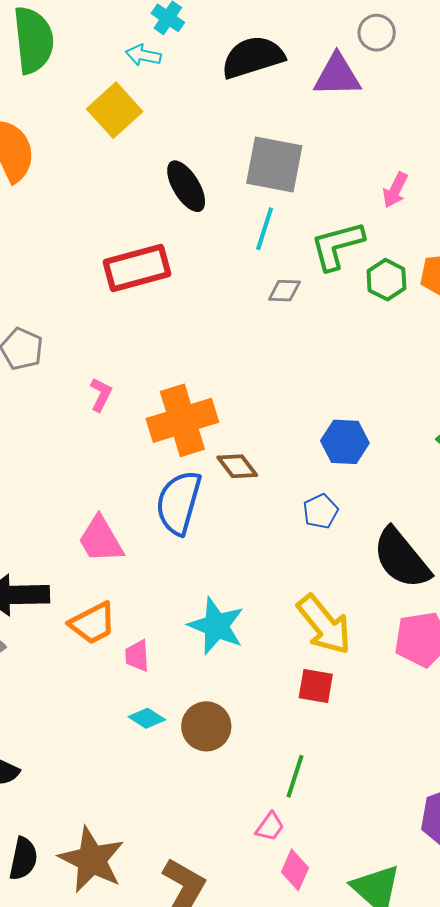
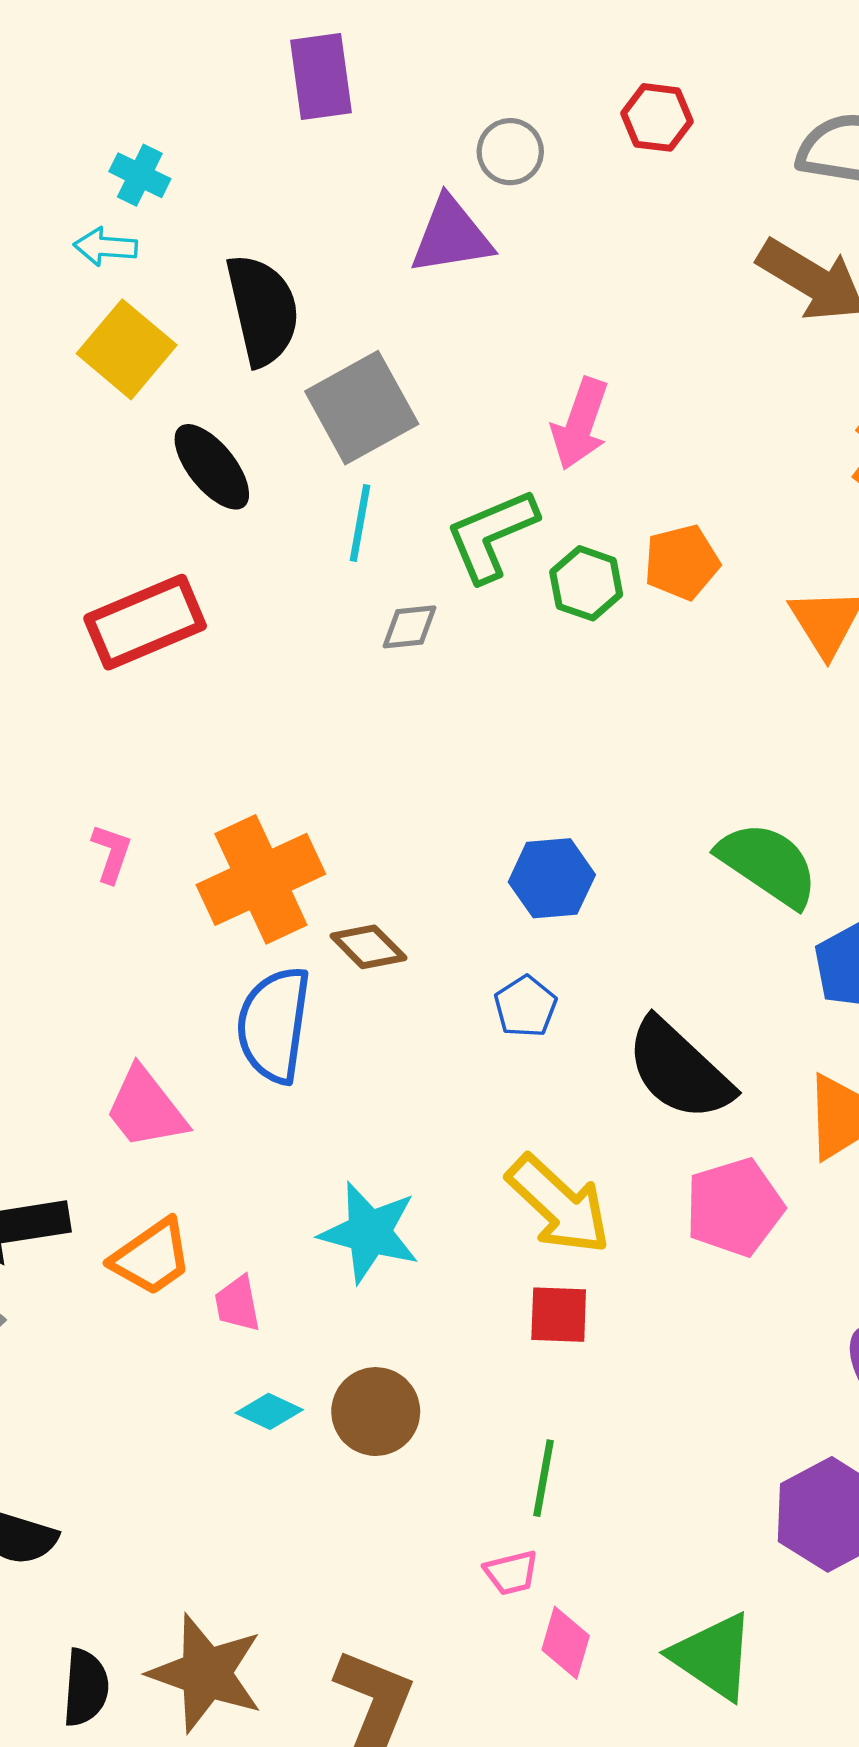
black semicircle: (253, 57) -> (263, 310), moved, turned 102
yellow square: (115, 110) -> (127, 349), moved
gray square: (274, 164) -> (362, 408), turned -32
pink arrow: (395, 190) -> (580, 424), size x1.4
pink trapezoid: (270, 827) -> (511, 1573), turned 48

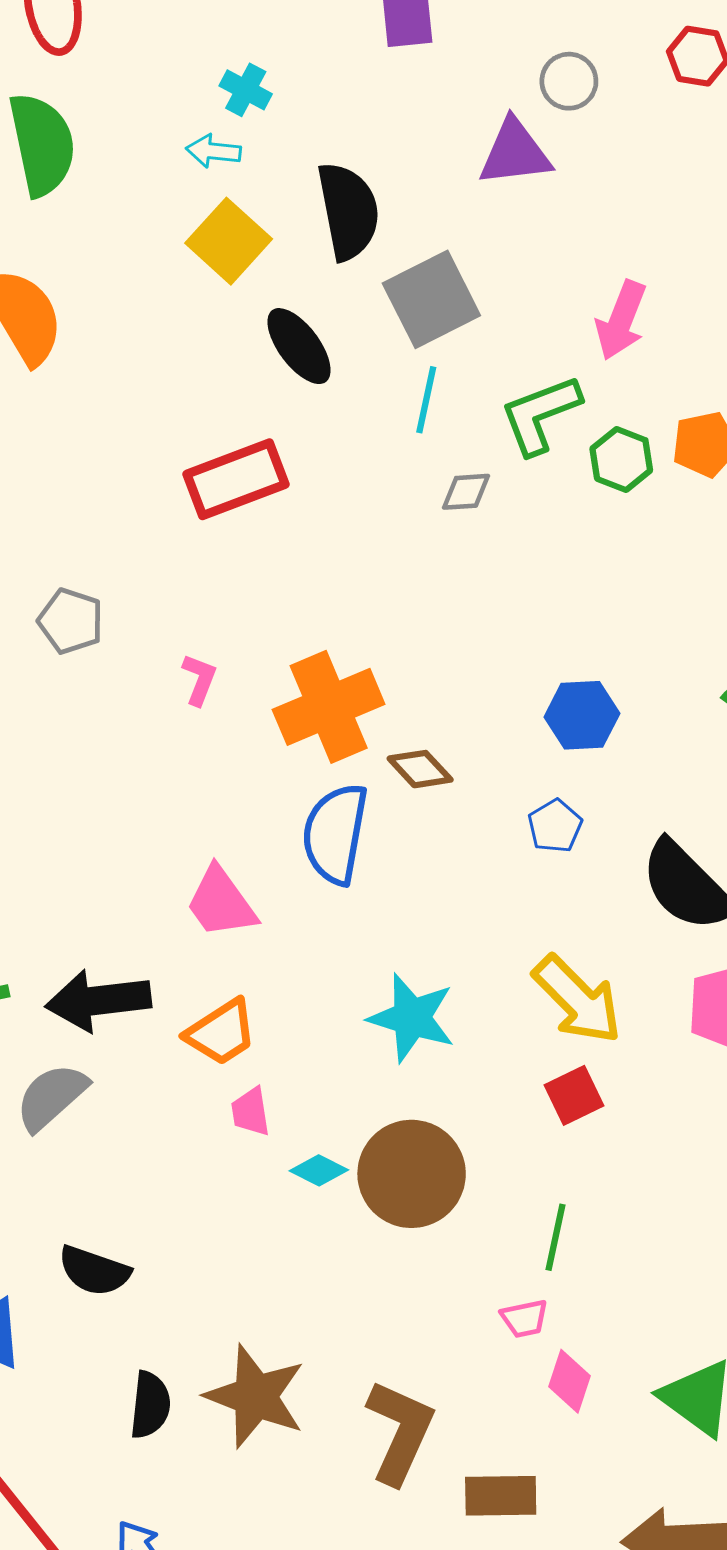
pink trapezoid: (237, 1304) -> (251, 1112), moved
red square: (559, 1315) -> (574, 1095), turned -30
brown circle: (376, 1412) -> (412, 1174), size x1.4

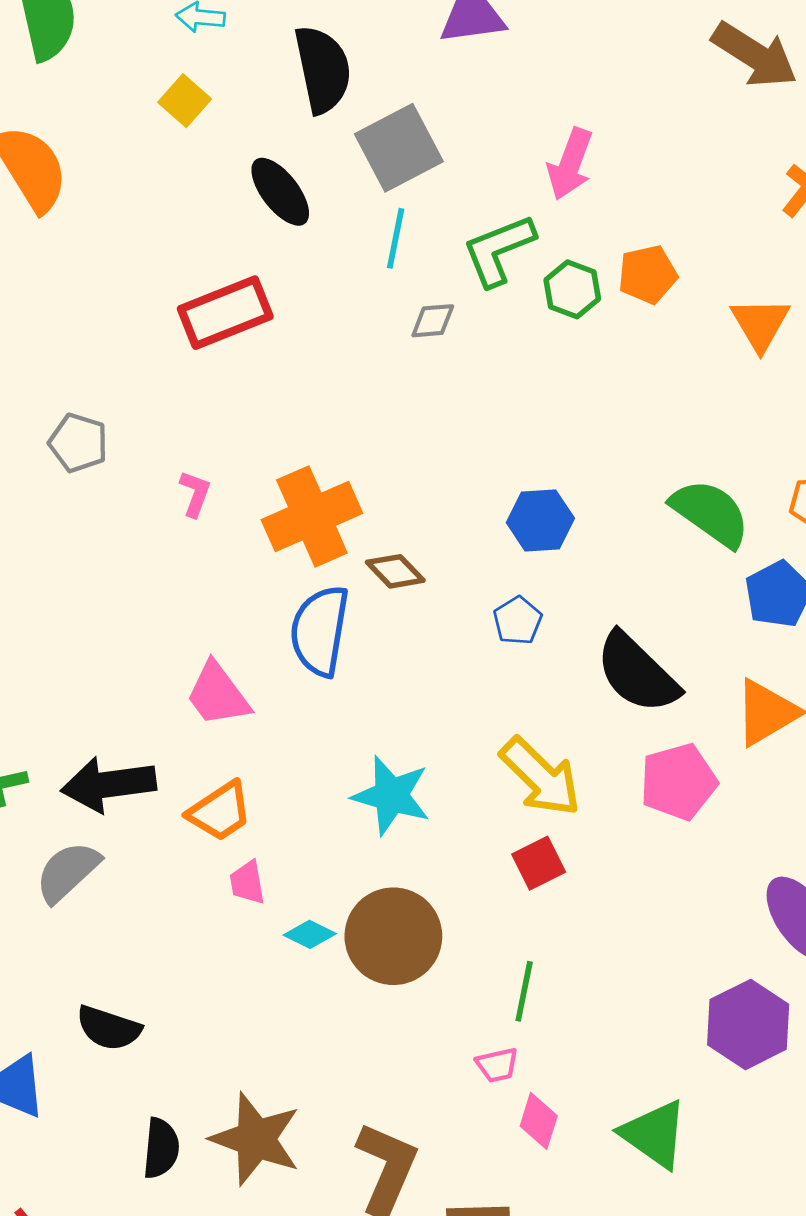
yellow square: (229, 241) -> (185, 101), moved, size x0.7

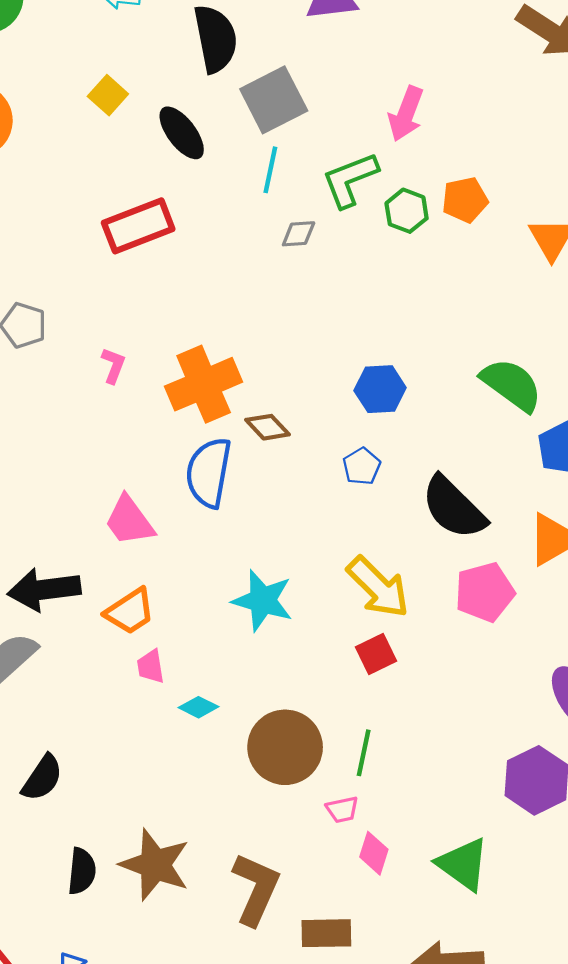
yellow square: (185, 101) -> (108, 95), moved
brown circle: (393, 936) -> (285, 747), moved
black semicircle: (109, 1028) -> (42, 778), turned -75

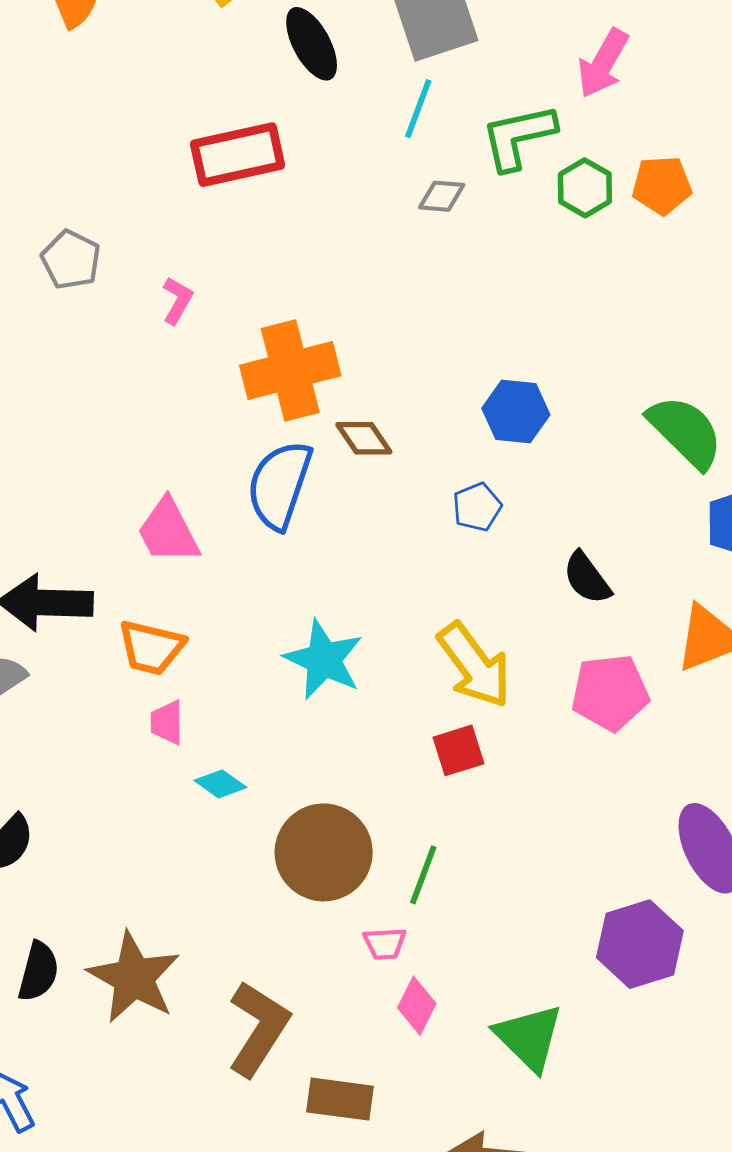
pink L-shape: (113, 365) -> (177, 300), moved
black semicircle: (454, 508) -> (587, 578), size x0.6
orange trapezoid: (130, 611) -> (151, 647), turned 38

